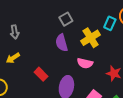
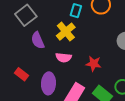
gray square: (66, 19) -> (26, 15), moved, size x1.5
cyan rectangle: (110, 23) -> (76, 11), moved

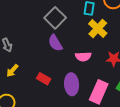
gray square: (26, 15) -> (55, 18), moved
yellow cross: (66, 32) -> (98, 29), moved

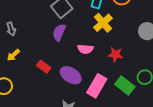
purple semicircle: (55, 43) -> (59, 32), turned 48
purple ellipse: (72, 84) -> (71, 75), turned -60

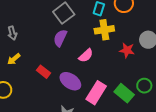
yellow cross: (103, 23) -> (104, 30), turned 30
pink semicircle: (85, 49) -> (86, 55), turned -49
red star: (115, 55) -> (127, 50), moved

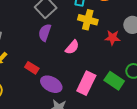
yellow cross: (104, 30) -> (88, 20), turned 30
purple ellipse: (70, 81) -> (51, 84), moved

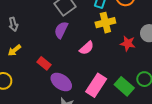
yellow cross: (88, 20) -> (105, 23), turned -36

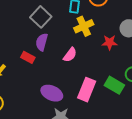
red rectangle: (44, 63) -> (28, 57), moved

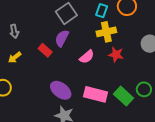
red star: (110, 42) -> (116, 55), moved
pink rectangle: (87, 90) -> (96, 94), turned 70

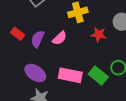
purple semicircle: (62, 38) -> (38, 39), moved
red star: (116, 55) -> (99, 35), moved

